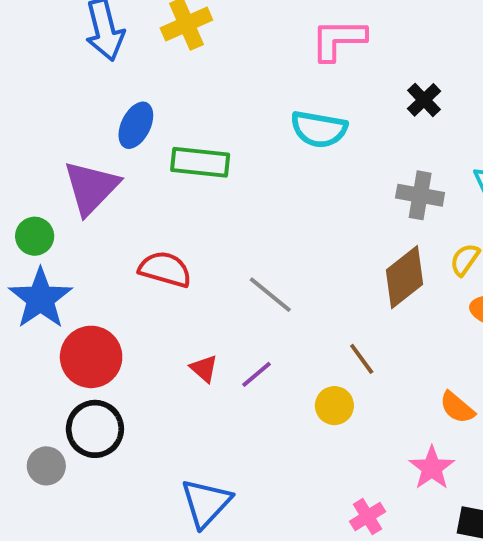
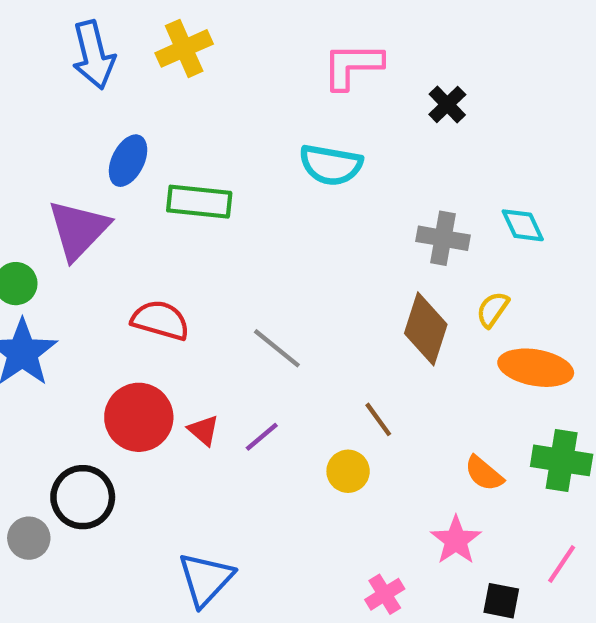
black cross: (424, 100) -> (447, 105), moved
brown diamond: (405, 277) -> (426, 329), turned -34
red circle: (91, 357) -> (139, 417), moved

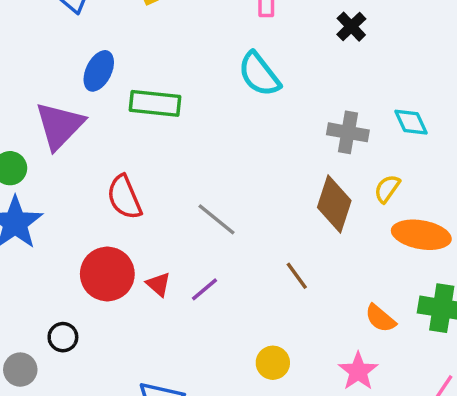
cyan semicircle: (331, 165) -> (259, 74), turned 42
red semicircle: (160, 320) -> (124, 197), turned -129
yellow circle: (348, 471) -> (273, 363), moved
black circle: (83, 497) -> (63, 337), size x0.6

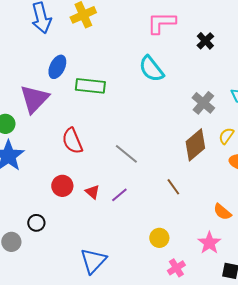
gray cross: (348, 132) -> (203, 103), turned 30
brown diamond: (334, 204) -> (195, 145), turned 32
red circle: (107, 274) -> (62, 186), size x0.7

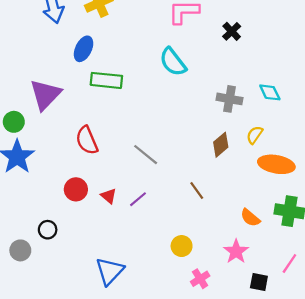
blue ellipse: (57, 67) -> (84, 49), moved
gray cross: (203, 103) -> (230, 99), turned -30
brown diamond: (195, 145) -> (221, 145), size x0.7

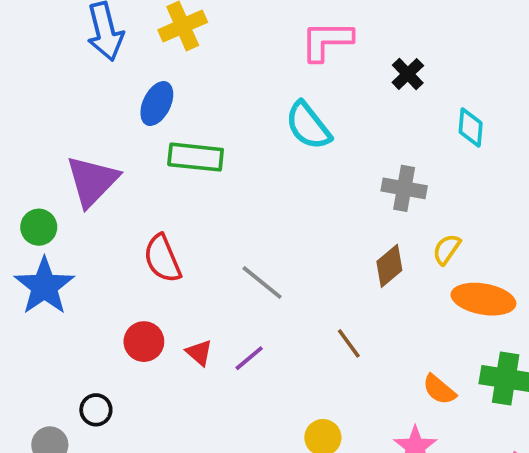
cyan diamond: (270, 92) -> (471, 127), moved, turned 30

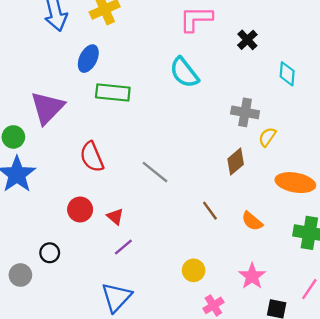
yellow semicircle: (447, 249) -> (267, 137), moved
purple line: (249, 358) -> (123, 247), moved
orange semicircle: (439, 390) -> (252, 221), moved

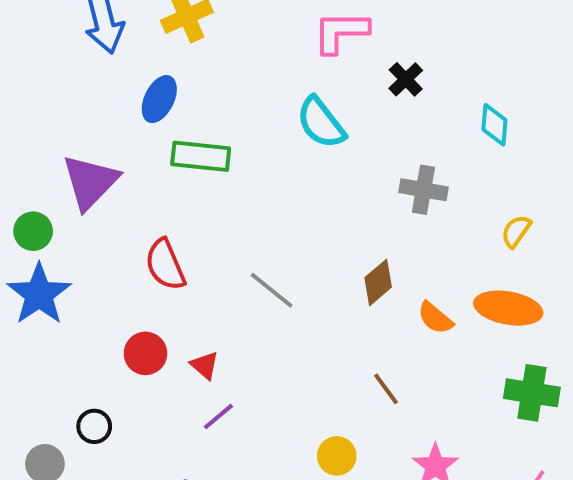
black cross: (247, 40) -> (406, 79), moved
yellow semicircle: (267, 137) -> (516, 231), moved
brown diamond: (236, 162) -> (378, 282), moved
brown line: (210, 211) -> (386, 389), moved
orange semicircle: (252, 221) -> (435, 318), moved

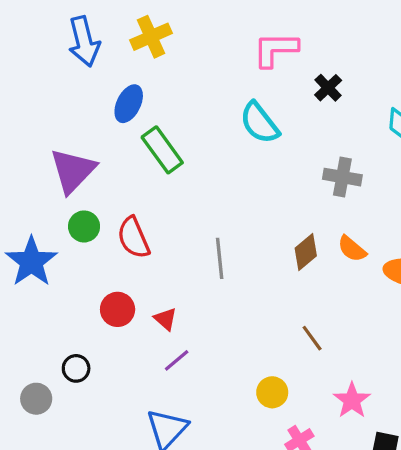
green rectangle: (201, 156) -> (162, 150), turned 48
green circle: (33, 231) -> (84, 226), moved
gray line: (272, 290) -> (220, 258), turned 45
orange semicircle: (435, 318) -> (352, 249), moved

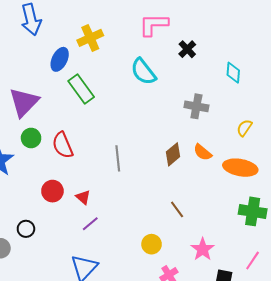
yellow cross: (151, 37) -> (90, 38), moved

